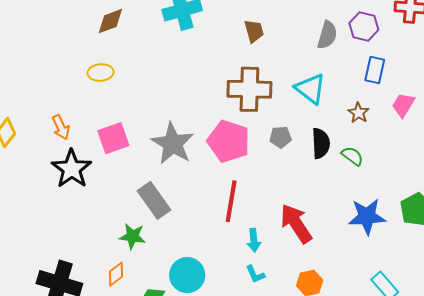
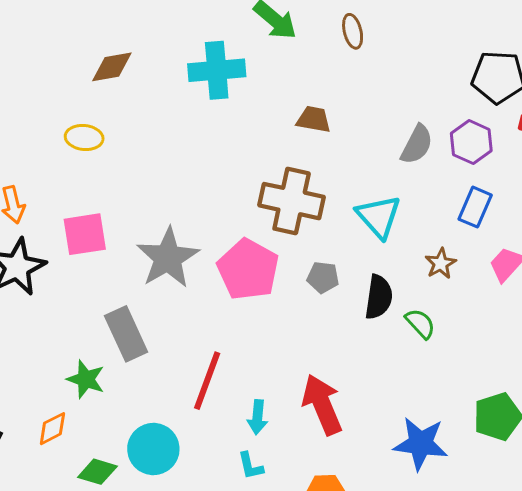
brown trapezoid: (254, 31) -> (314, 119), turned -75
red line: (231, 201) -> (207, 381), moved
blue star: (367, 216) -> (421, 444), moved

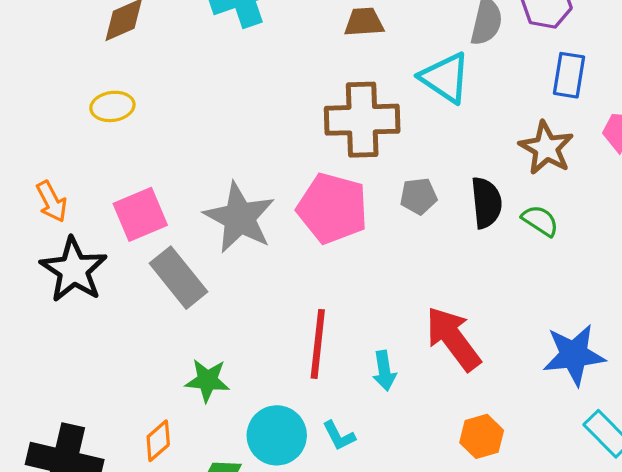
cyan triangle: (379, 217) -> (445, 78), moved
brown star: (441, 264) -> (546, 148), size x1.5
gray rectangle: (126, 334) -> (178, 278), moved
green star: (86, 379) -> (207, 380), moved
cyan L-shape: (250, 466) -> (339, 436), moved

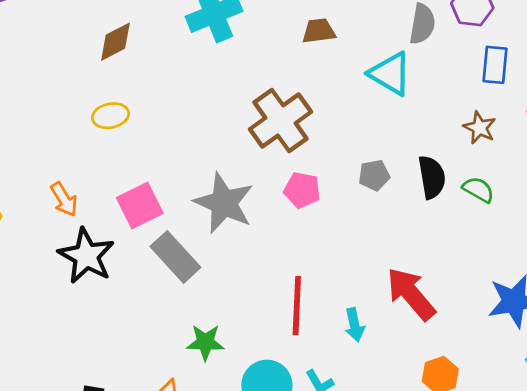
brown cross: (362, 120) -> (280, 120), moved, turned -30
brown star: (546, 148) -> (480, 128), size x0.7
pink pentagon: (333, 208) -> (302, 190), size x0.6

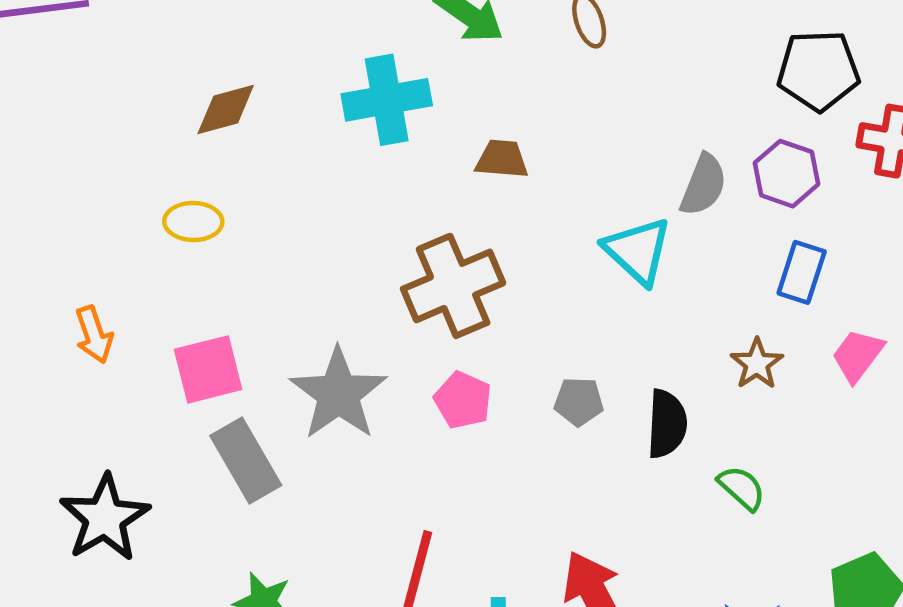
brown trapezoid: (319, 31) -> (502, 159), moved
green semicircle: (478, 190) -> (742, 488), moved
black star: (86, 256) -> (105, 518), moved

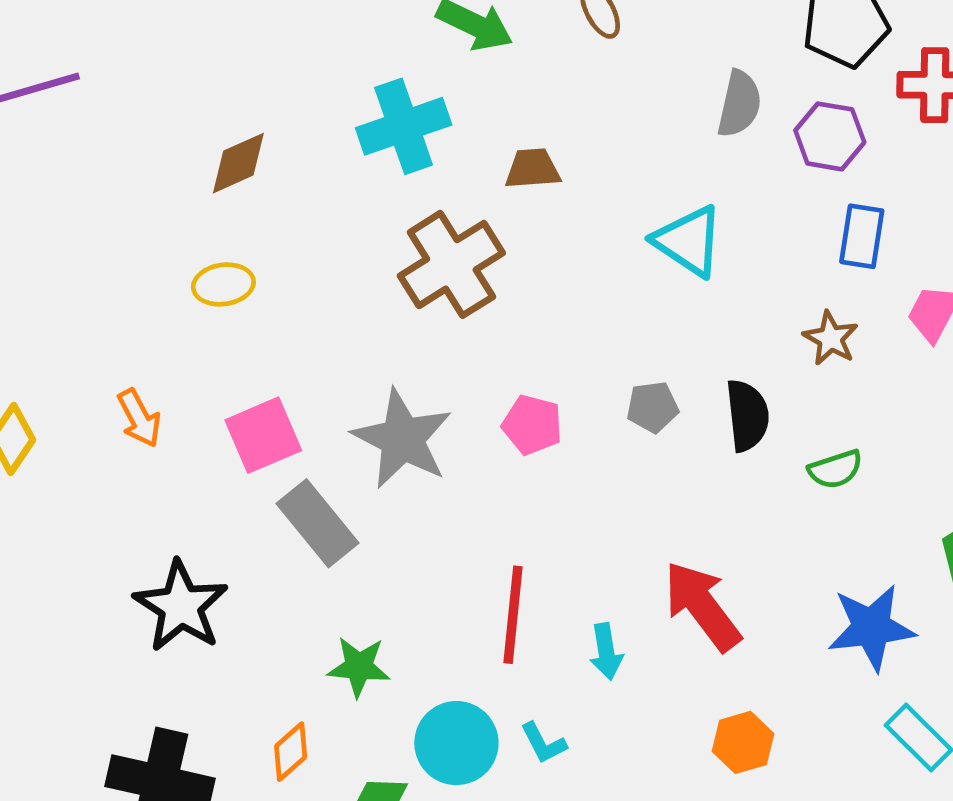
gray semicircle: (703, 185) -> (739, 104), moved
brown cross: (453, 286) -> (451, 264), moved
green semicircle: (742, 488) -> (835, 469), turned 129

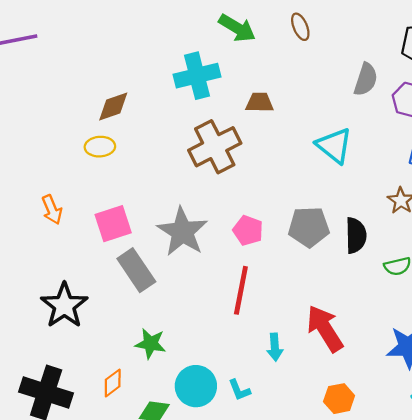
brown diamond: (238, 163) -> (113, 107), moved
gray pentagon: (652, 407) -> (309, 227), size x1.6
red line: (513, 615) -> (241, 290), moved

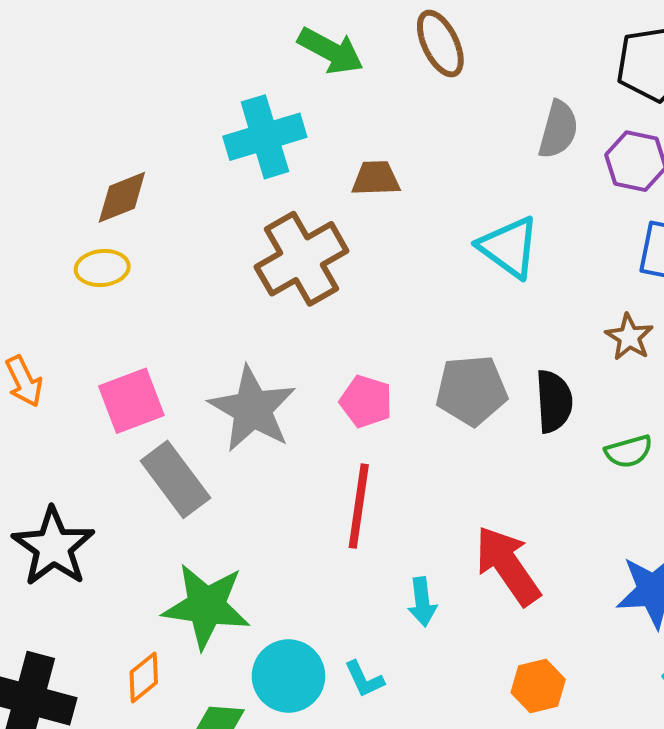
brown ellipse: (300, 27) -> (440, 44), size x1.4
green star: (151, 344) -> (206, 606), size x1.6

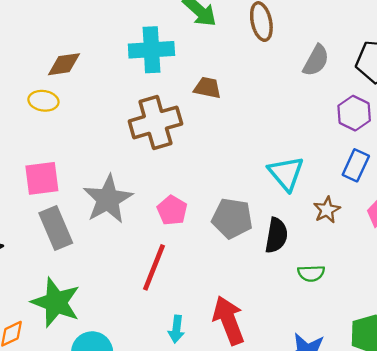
gray semicircle: (558, 130) -> (316, 60), moved
cyan triangle: (509, 247) -> (286, 173), moved

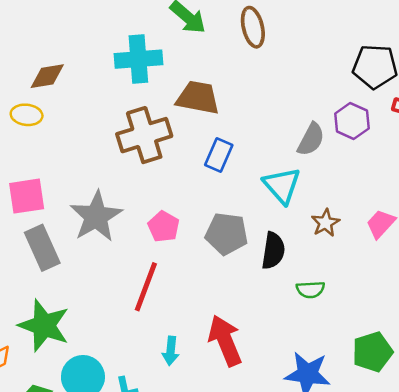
gray semicircle: (316, 60) -> (311, 139), moved
brown trapezoid: (207, 88) -> (198, 98), size x1.5
blue rectangle: (356, 165) -> (219, 155), moved

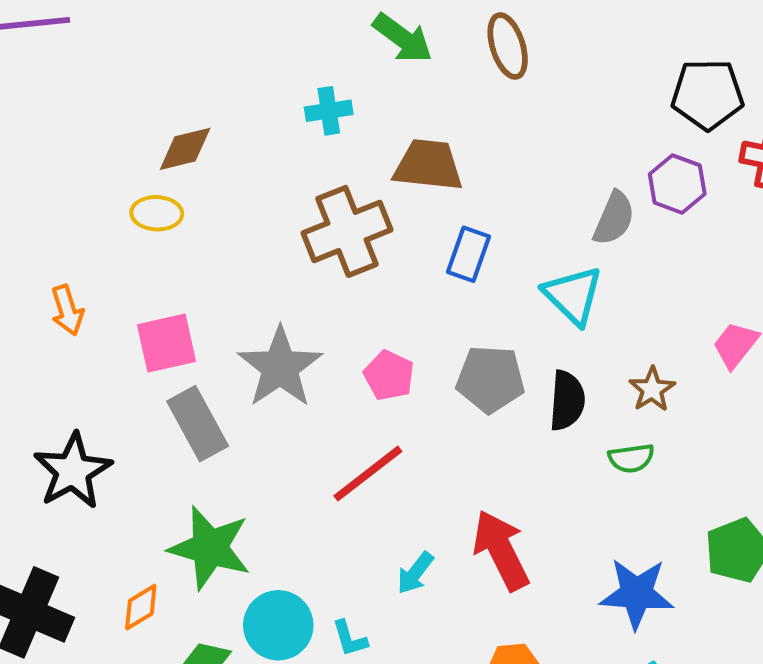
cyan cross: (138, 59) -> (329, 111), size x0.6
brown star: (325, 223) -> (652, 389), moved
red line: (146, 287) -> (368, 474), turned 36
cyan arrow: (171, 351) -> (415, 573), turned 36

